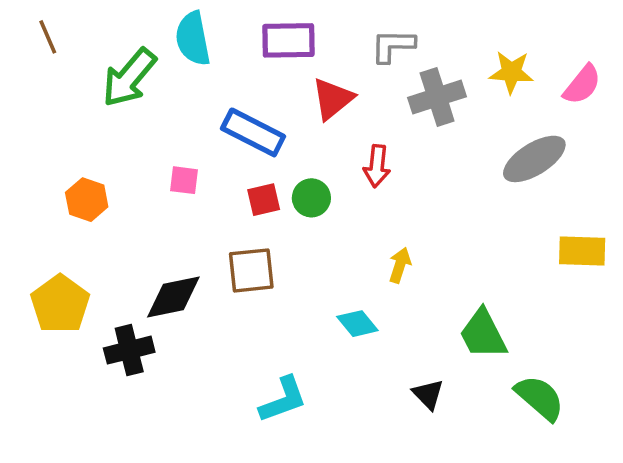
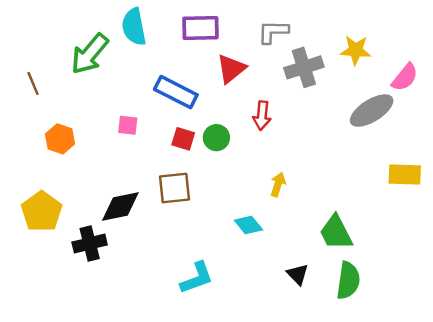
brown line: (48, 37) -> (33, 83), moved
pink semicircle: (582, 85) -> (405, 77), moved
red square: (264, 200) -> (183, 139), turned 30
green semicircle: (540, 398) -> (348, 280), moved, turned 57

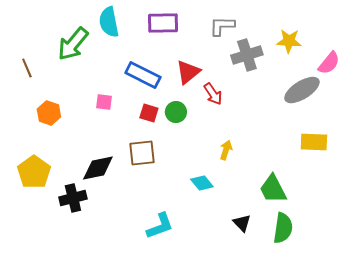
red triangle: (231, 69) -> (188, 72), moved
red arrow: (262, 115) -> (213, 94), turned -40
yellow rectangle: (405, 175) -> (314, 142), moved

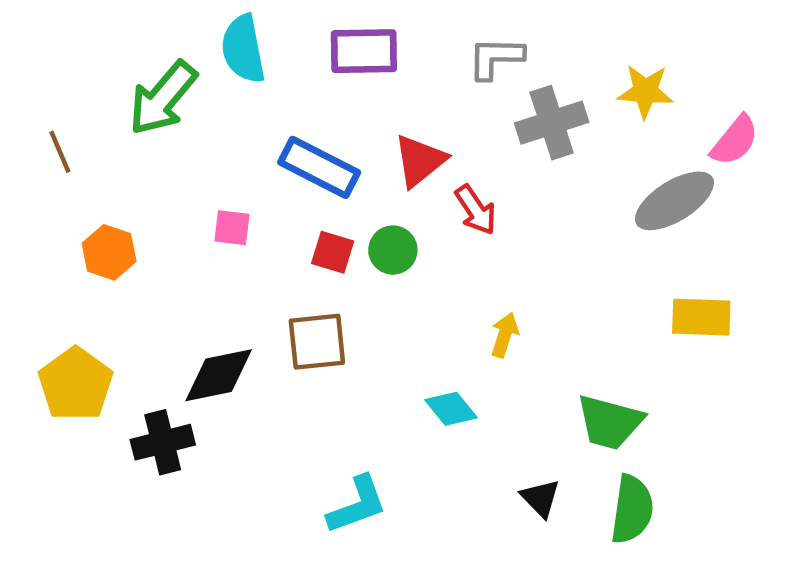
green trapezoid: (273, 189) -> (610, 422), turned -48

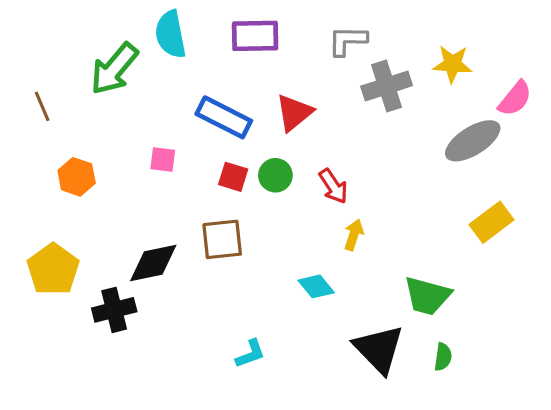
red arrow: (476, 210) -> (333, 186), moved
yellow rectangle: (701, 317) -> (492, 222), turned -39
black triangle: (540, 498) -> (379, 349), size x1.8
cyan L-shape: (357, 505) -> (250, 354), size x0.7
green semicircle: (632, 509) -> (443, 357), size x0.6

